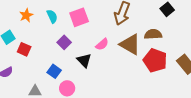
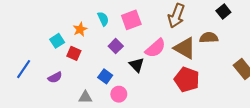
orange star: (26, 15) -> (80, 29), moved
pink semicircle: (102, 44) -> (155, 48), size x1.5
red pentagon: (155, 60) -> (187, 80), moved

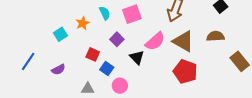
brown semicircle: (209, 38) -> (216, 36), moved
red square: (74, 53) -> (93, 54), moved

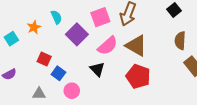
pink square: (132, 14) -> (100, 17), moved
brown semicircle: (216, 36) -> (180, 41), moved, turned -84
purple square: (117, 39) -> (77, 34), moved, size x1.5
black triangle: (137, 57) -> (97, 69), moved

